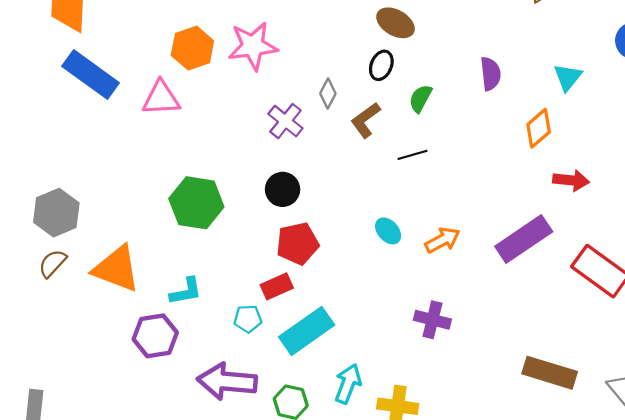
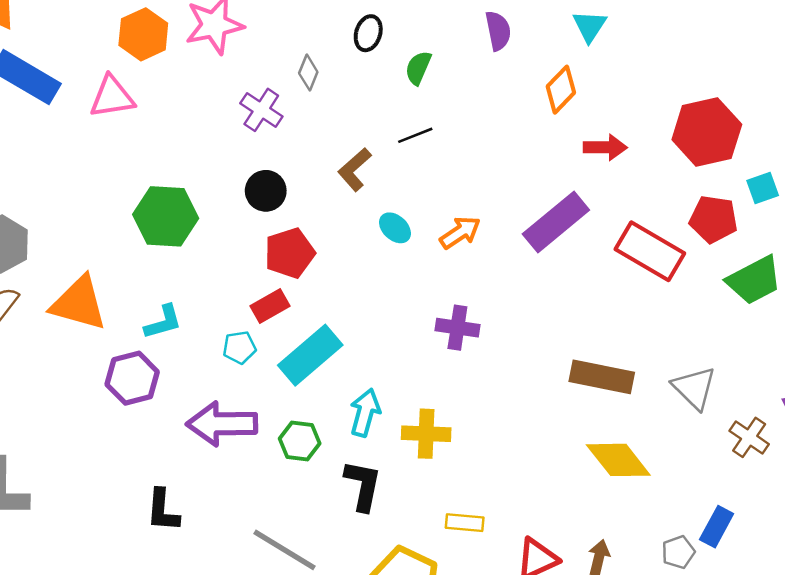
brown L-shape: (366, 120) -> (355, 169), moved

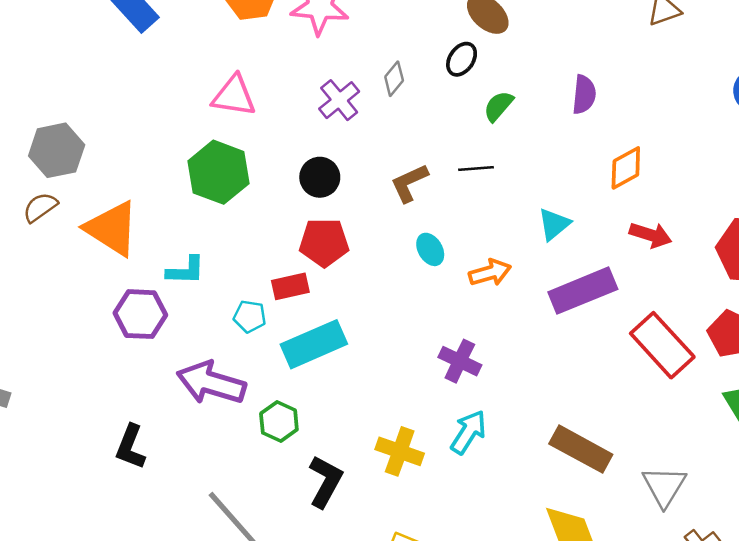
cyan triangle: (589, 26) -> (554, 224), moved
pink triangle: (112, 97) -> (234, 96), moved
cyan arrow: (365, 413) -> (468, 432), moved

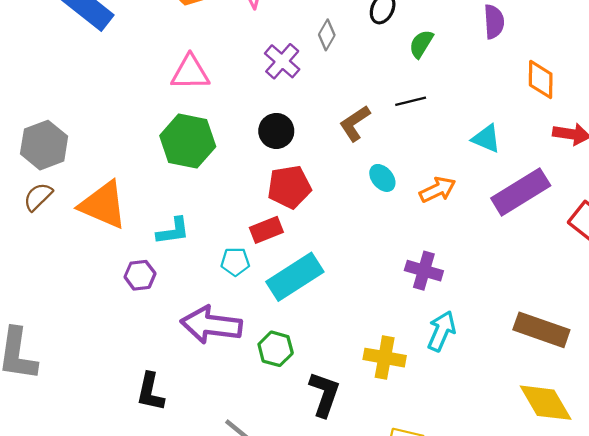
orange diamond: (626, 168) -> (541, 79), turned -51
cyan triangle: (554, 224) -> (486, 139), turned -48
purple hexagon: (140, 314) -> (140, 275), size x0.7

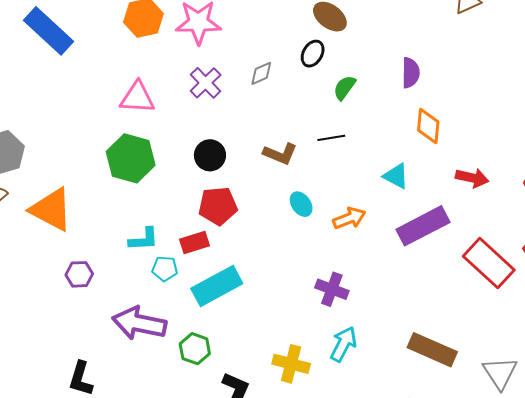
gray diamond: (327, 35) -> (261, 73), turned 32
purple cross: (282, 61) -> (206, 83), moved
orange diamond: (541, 79) -> (428, 126), moved
brown L-shape: (355, 123) -> (280, 154), turned -128
cyan L-shape: (173, 231) -> (144, 239), moved

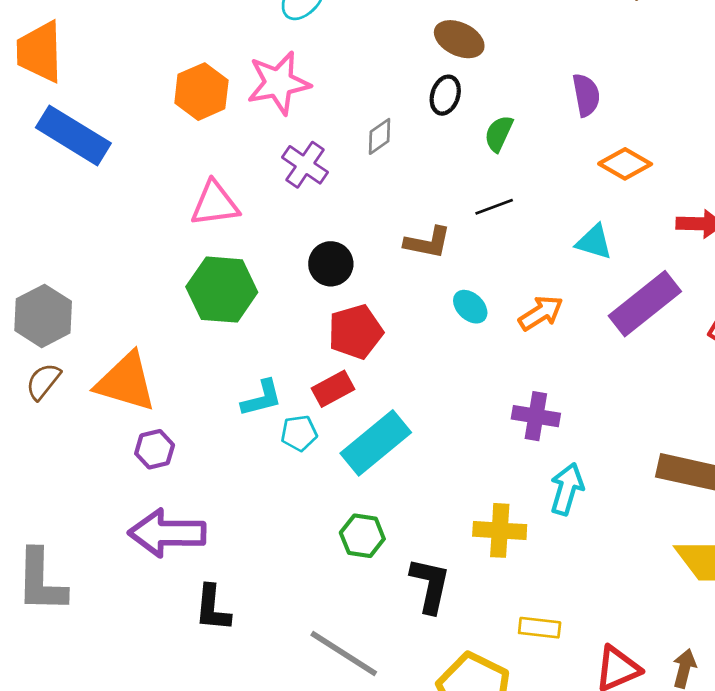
orange diamond: (428, 126) -> (625, 164), turned -54
purple hexagon: (79, 274) -> (155, 449), moved
purple arrow: (139, 323) -> (167, 533), moved

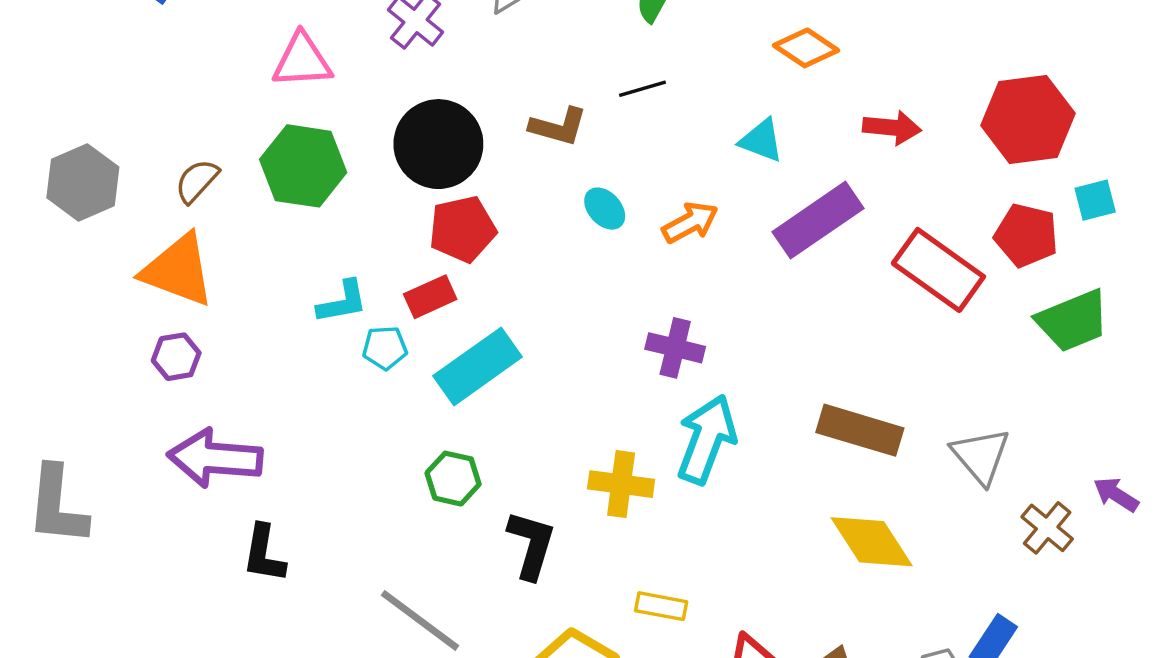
black circle: (331, 264) -> (438, 144), size x1.6
brown semicircle: (43, 381) -> (197, 181), moved
purple hexagon: (155, 449) -> (176, 357), moved
cyan arrow: (567, 489) -> (707, 439), size x1.4

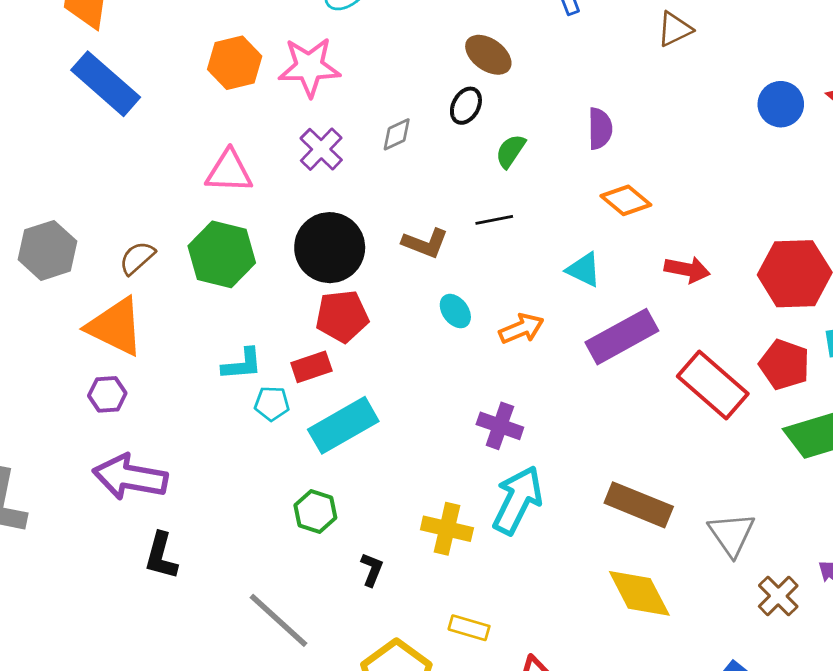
black L-shape: (531, 545) -> (372, 569), size x0.6

